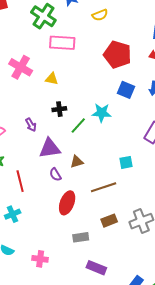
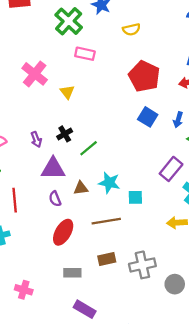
pink rectangle: (62, 43) -> (85, 54), size x0.7
yellow triangle: (52, 79) -> (67, 92), turned 32
black cross: (59, 109) -> (65, 134), moved, turned -32
cyan star: (102, 113) -> (109, 183), moved

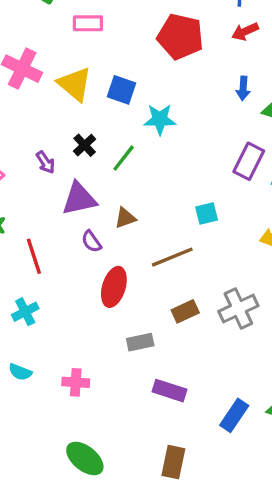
yellow triangle: (67, 92) -> (75, 84), size x1.6
blue square: (148, 117) -> (122, 90), moved
cyan star: (109, 183) -> (160, 119), moved

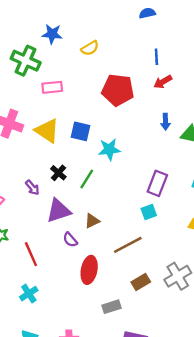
purple rectangle: (249, 161) -> (157, 183), moved

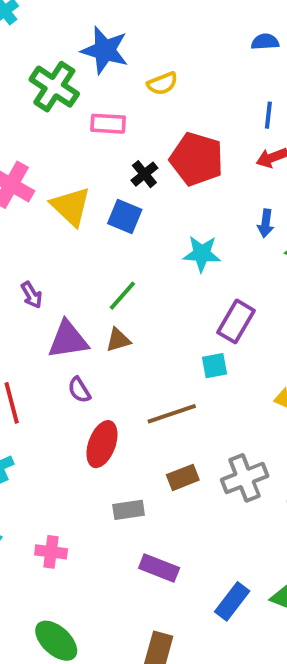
blue star: (52, 34) -> (105, 50), size x1.4
pink rectangle: (52, 87) -> (108, 124), moved
cyan star: (109, 149) -> (202, 254), moved
black cross: (58, 173) -> (144, 174), moved
brown triangle: (92, 221) -> (118, 340), moved

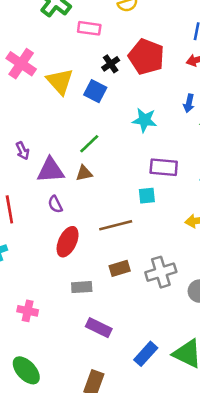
purple arrow: (32, 295) -> (22, 151), moved
purple rectangle: (236, 321) -> (164, 167), turned 60

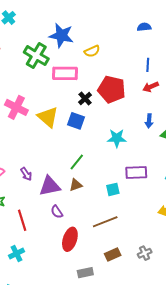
pink rectangle: (89, 28) -> (65, 73), size x1.4
cyan square: (147, 196) -> (113, 189), moved
gray cross: (161, 272) -> (145, 253), size x0.6

